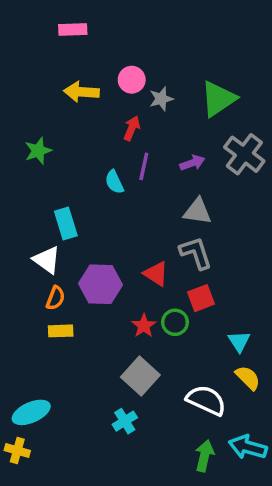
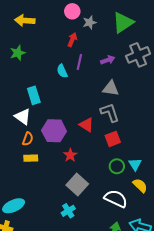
yellow arrow: (81, 92) -> (25, 20), moved
gray cross: (244, 154) -> (138, 55), turned 30
green circle: (175, 322) -> (117, 166), moved
red star: (144, 326) -> (70, 155), moved

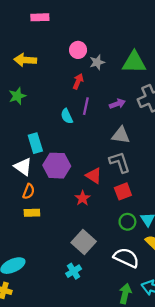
green triangle: (123, 22) -> (134, 62), turned 35
purple hexagon: (54, 131) -> (57, 166), moved
red star: (70, 155) -> (83, 198), moved

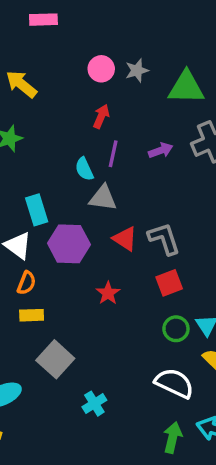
yellow arrow: (25, 60) -> (21, 84), turned 35
gray star: (97, 62) -> (137, 70), moved
gray triangle: (121, 135) -> (103, 198), moved
red triangle: (94, 176) -> (125, 239), moved
gray square: (84, 242) -> (55, 359), moved

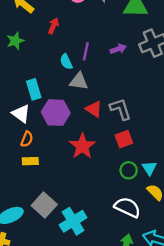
red arrow: (101, 116) -> (53, 26), moved
red star: (108, 293) -> (82, 146), size x1.6
gray square: (55, 359) -> (44, 205), moved
cyan cross: (94, 404) -> (73, 221), size x1.6

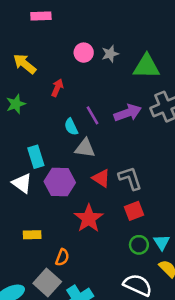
purple arrow: (118, 49) -> (128, 113), size x1.5
purple line: (86, 51) -> (92, 115), turned -42
orange semicircle: (27, 139) -> (62, 257), moved

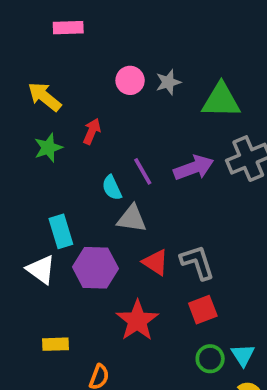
green star: (16, 104) -> (48, 148), moved

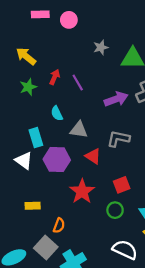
pink circle: (130, 80) -> (69, 20), moved
purple line: (143, 171) -> (78, 83), moved
cyan semicircle: (112, 188) -> (57, 113), moved
gray L-shape: (197, 262) -> (118, 139), moved, turned -60
green circle: (210, 359) -> (115, 210), moved

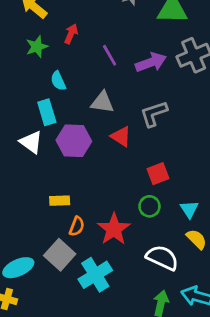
purple line: (78, 83) -> (110, 55), moved
cyan semicircle: (57, 113) -> (58, 81), moved
gray L-shape: (118, 139) -> (154, 114), turned -30
red star: (82, 191) -> (114, 229), moved
yellow rectangle: (33, 206) -> (60, 201), moved

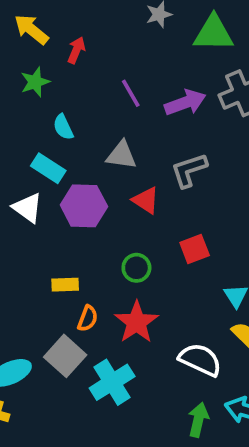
red arrow: (71, 34) -> (76, 50), moved
cyan rectangle: (47, 112) -> (48, 168), turned -40
green circle: (149, 206) -> (136, 268), moved

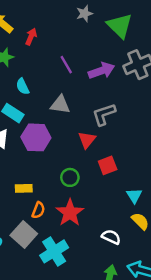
green triangle: (213, 33) -> (120, 26), turned 44
red triangle: (146, 200) -> (87, 140), moved, turned 36
white semicircle: (200, 360) -> (111, 237), size x0.7

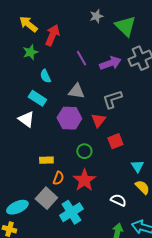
red arrow: (31, 37) -> (52, 35), size x1.5
purple hexagon: (36, 137) -> (69, 118), moved

